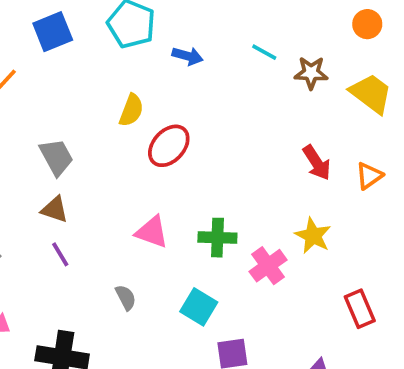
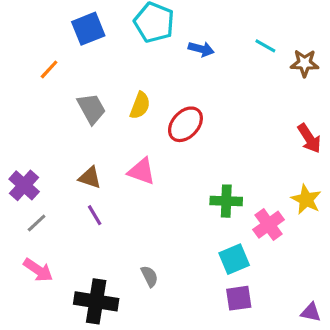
yellow semicircle: (131, 110) -> (140, 105), moved
gray trapezoid: (56, 157) -> (91, 109), moved
pink triangle: (152, 232) -> (142, 171), moved
gray semicircle: (126, 297) -> (149, 276), moved
cyan square: (199, 307) -> (234, 259), moved, turned 36

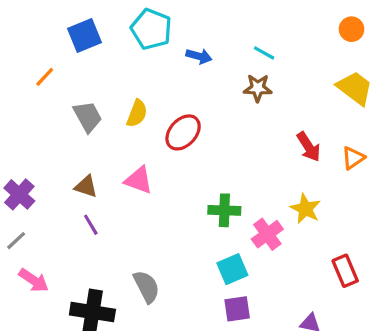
brown star: (305, 63) -> (258, 88), moved
gray line: (37, 223) -> (16, 241), moved
gray semicircle: (149, 276) -> (146, 287), size x1.5

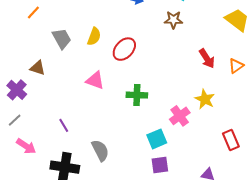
brown triangle: (86, 187) -> (38, 68), moved
green cross: (224, 210) -> (137, 95), moved
purple line: (91, 225) -> (64, 125), moved

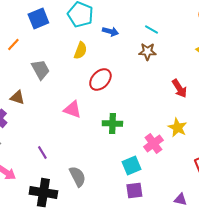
yellow semicircle: (94, 37) -> (80, 51), moved

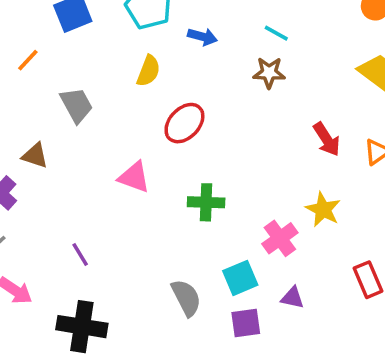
gray semicircle: (77, 177) -> (186, 298), moved
purple triangle: (180, 200) -> (292, 298), moved

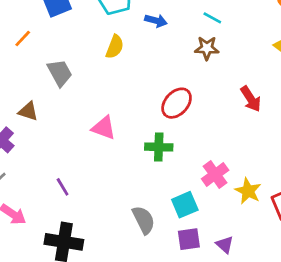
red ellipse: (184, 123) -> (177, 103), moved
yellow star: (323, 209) -> (248, 191), moved
purple triangle: (292, 298) -> (225, 245), moved, turned 30

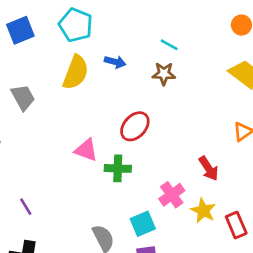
blue arrow: (156, 21) -> (115, 62), moved
yellow semicircle: (115, 47) -> (76, 72), size x1.5
red arrow: (251, 99) -> (209, 168), moved
pink triangle: (104, 128) -> (86, 150), moved

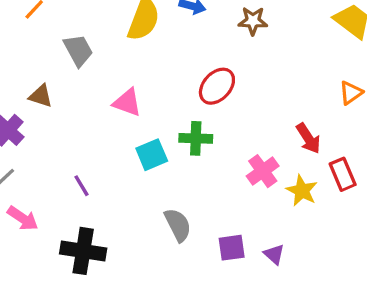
pink triangle: (86, 150) -> (127, 102), moved
cyan square: (143, 224) -> (152, 155), moved
red rectangle: (236, 225) -> (343, 174), moved

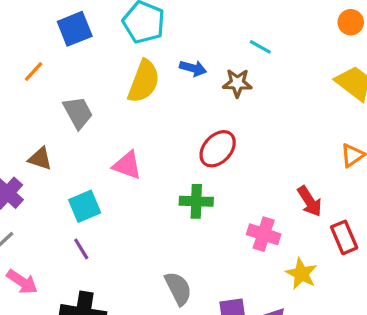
brown star: (253, 21) -> (237, 83), moved
cyan square: (152, 155) -> (85, 206), moved
pink cross: (263, 171) -> (264, 234), turned -36
yellow star: (302, 191) -> (301, 274), moved

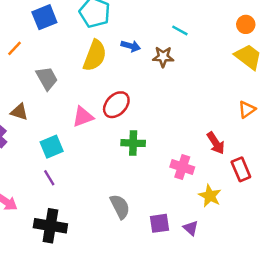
orange circle: (351, 22) -> (246, 24), moved
red ellipse: (218, 149) -> (116, 105), moved
pink triangle: (127, 165) -> (83, 117), turned -40

